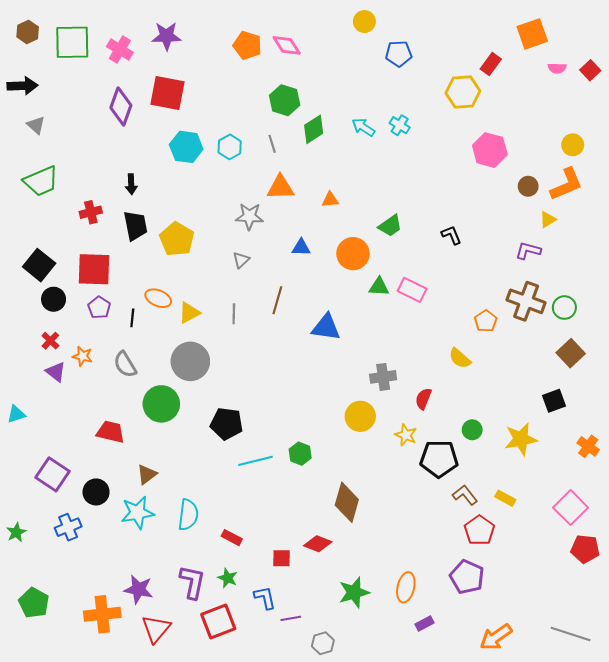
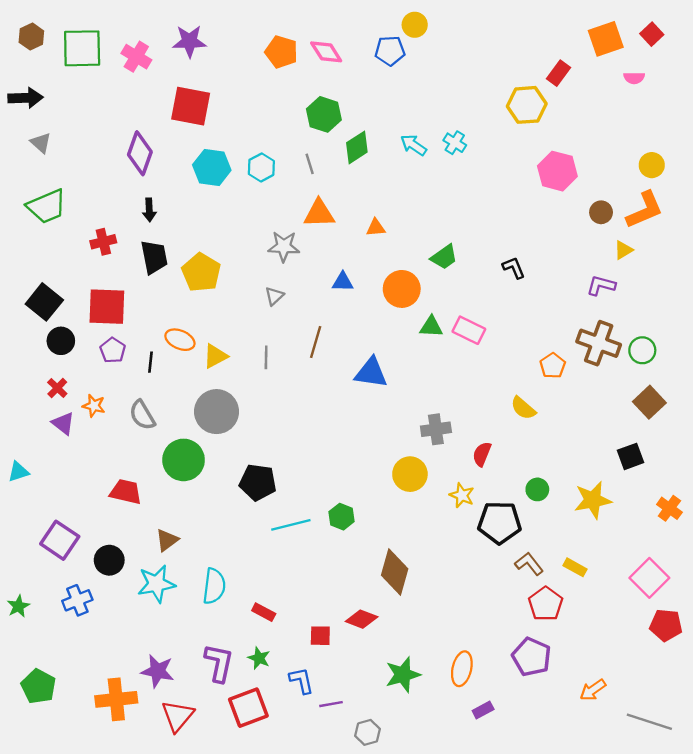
blue pentagon: (399, 54) -> (390, 51), moved
red square: (590, 70) -> (652, 34), moved
purple diamond: (121, 106) -> (140, 153), moved
orange arrow: (496, 637) -> (593, 690), moved, size x0.7

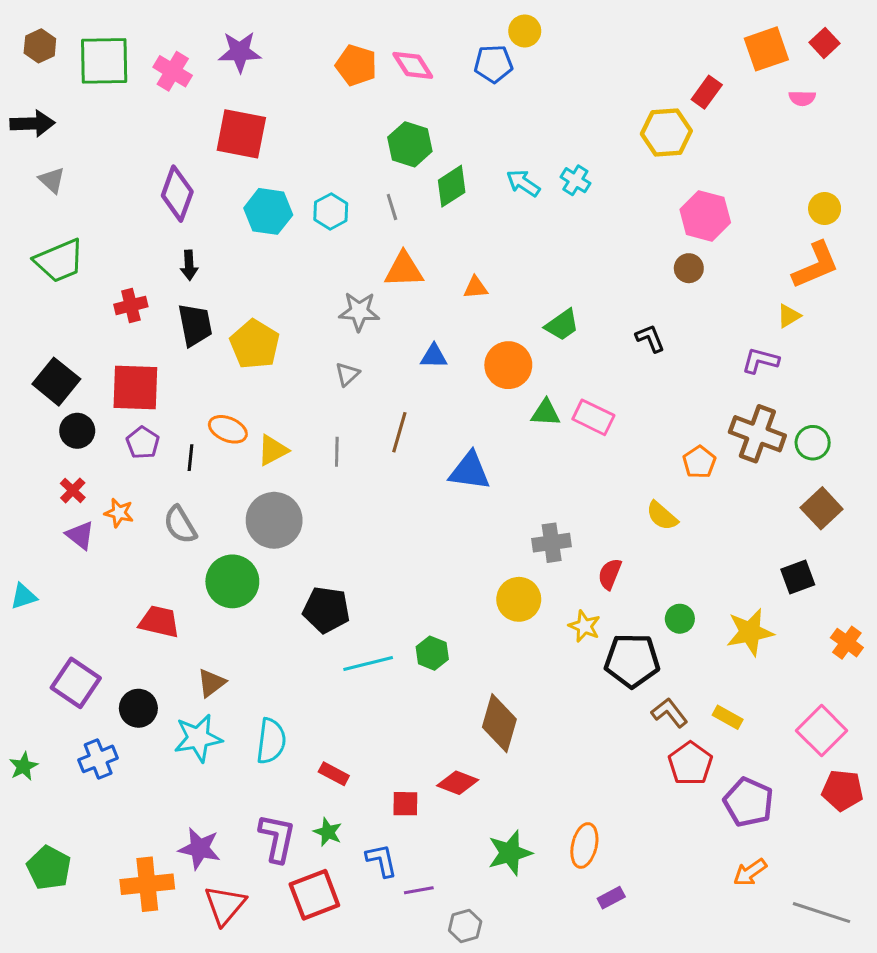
brown circle: (601, 212) -> (689, 268), moved
purple pentagon: (531, 657) -> (748, 802), moved

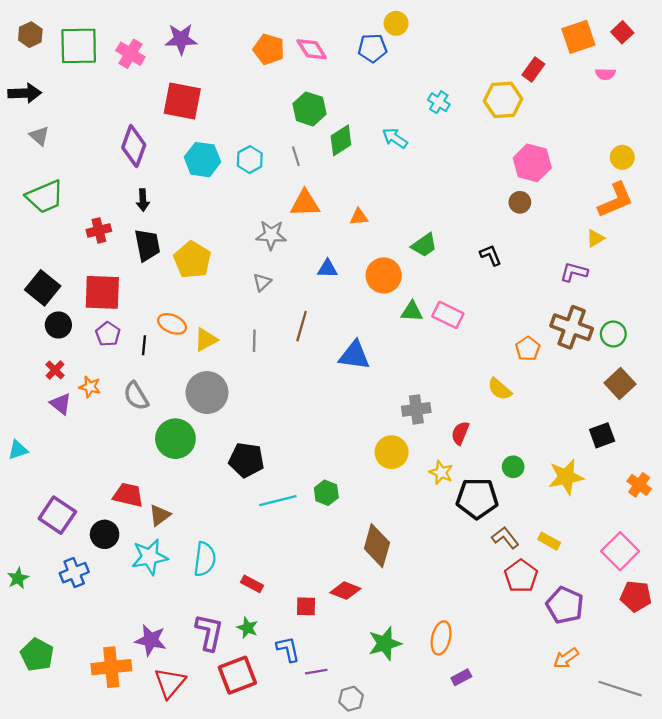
cyan cross: (575, 180) -> (439, 102), moved
red trapezoid: (159, 622) -> (128, 495), moved

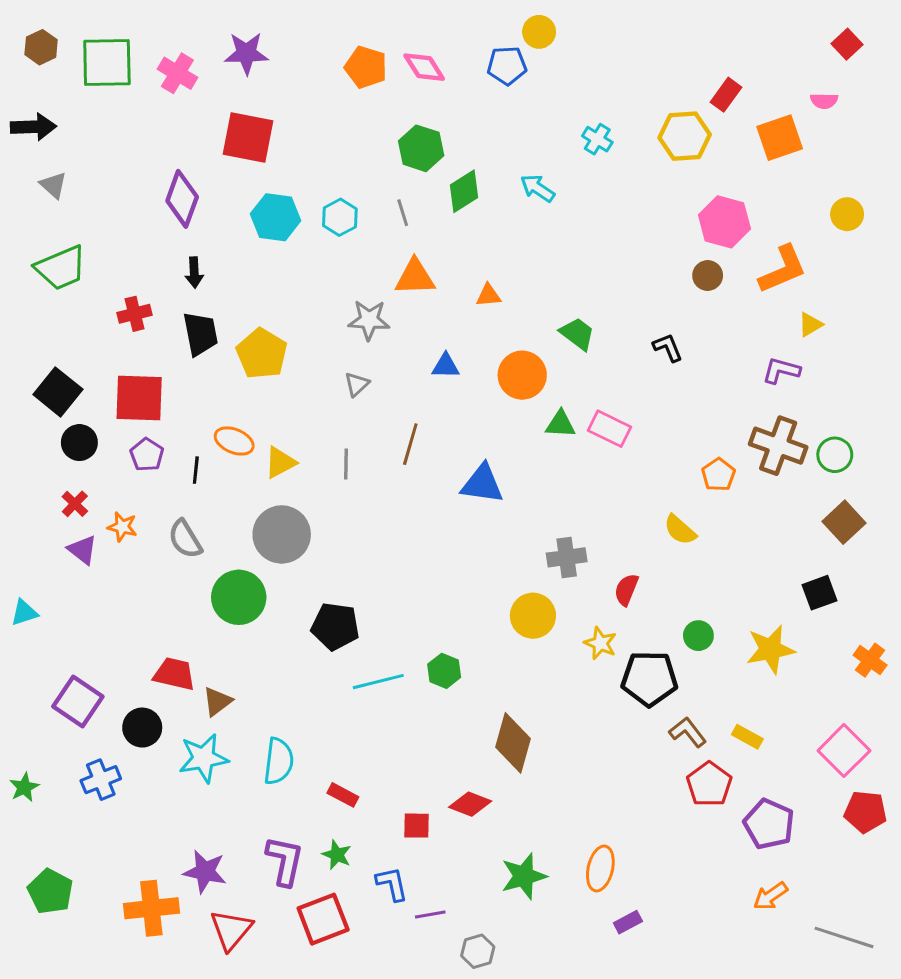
orange square: (578, 37) -> (780, 138), moved
orange L-shape: (616, 200) -> (783, 269), moved
green trapezoid: (424, 245) -> (577, 334), turned -108

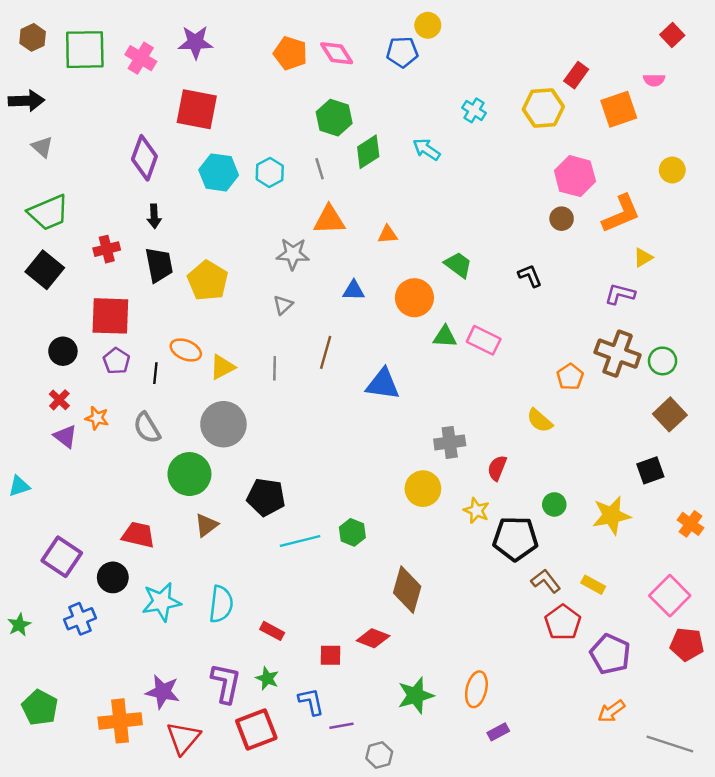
black square: (58, 392) -> (45, 270), moved
brown triangle: (217, 701) -> (206, 525), moved

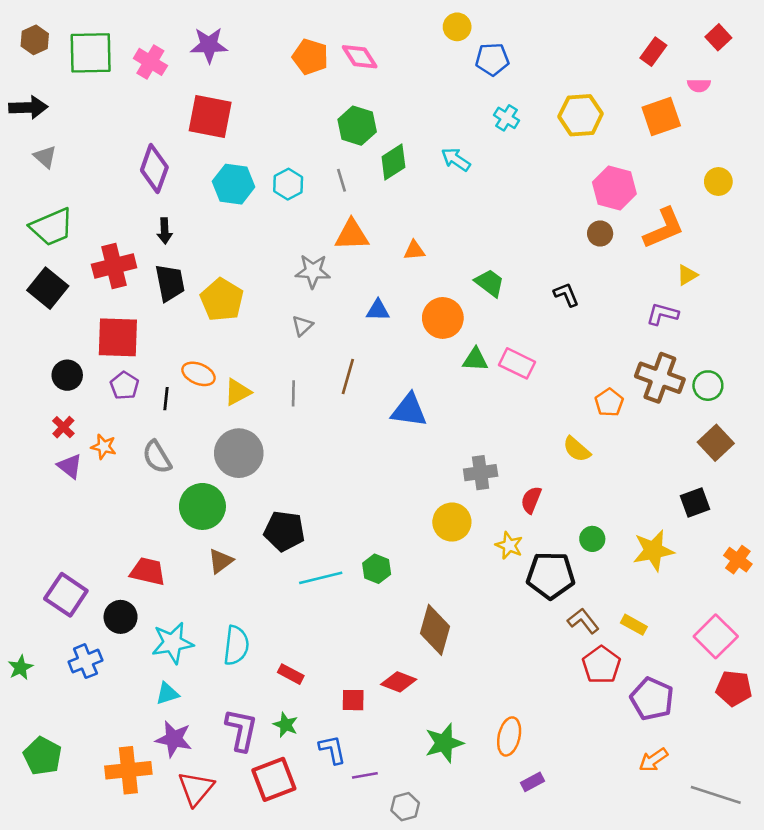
blue pentagon: (402, 52) -> (492, 59), moved
red rectangle: (576, 75) -> (653, 52), moved
red cross: (107, 249) -> (114, 266), size x1.5
cyan triangle: (19, 486) -> (167, 694), moved

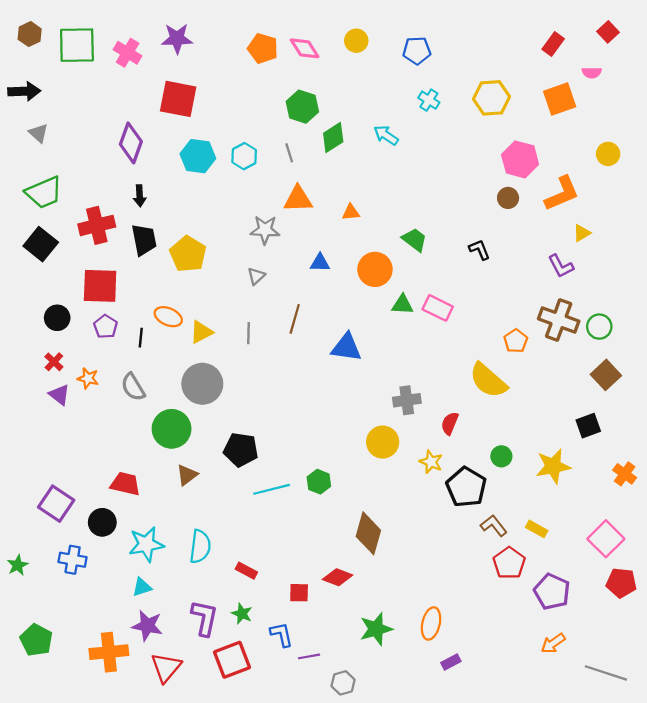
yellow circle: (457, 27) -> (356, 41), moved
purple L-shape: (662, 314) -> (561, 266), turned -132
yellow semicircle: (577, 449) -> (488, 380), size x1.6
black pentagon: (551, 575) -> (466, 487), turned 30
blue cross: (85, 661) -> (73, 560), turned 32

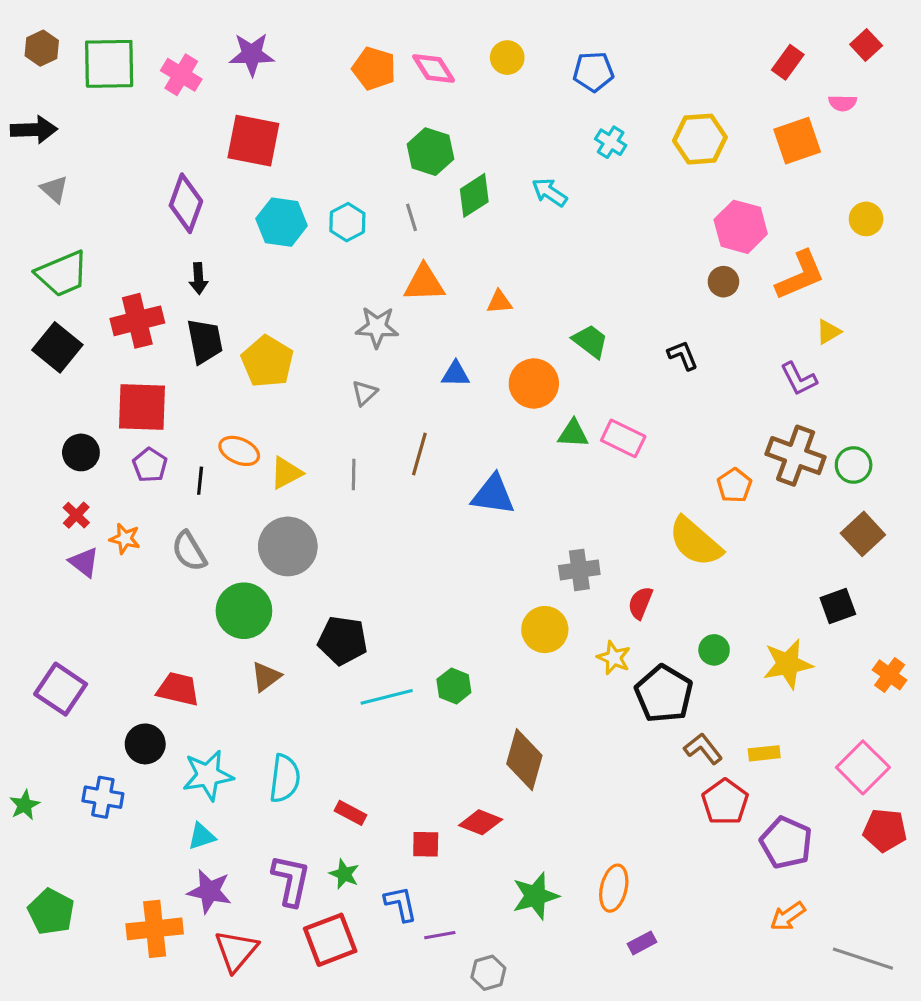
purple square: (56, 504) -> (61, 689), moved
yellow rectangle: (537, 529) -> (764, 753), turned -35

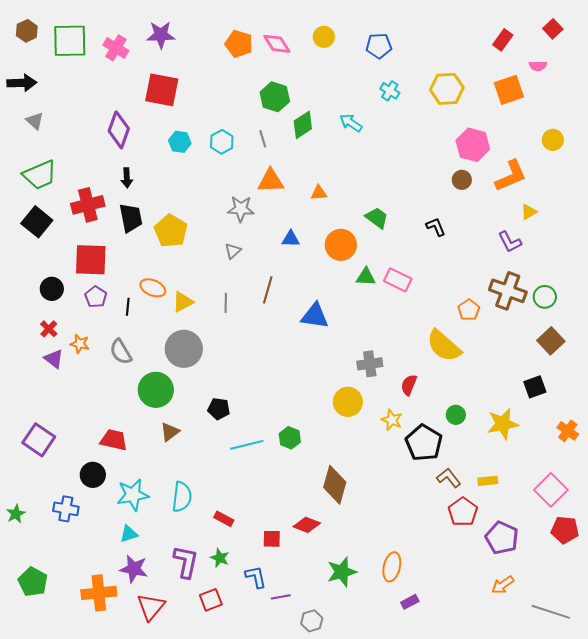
cyan hexagon: (282, 222) -> (180, 142), size x0.7
black pentagon: (343, 641) -> (219, 409), size x0.7
red square: (330, 940) -> (211, 600), size x0.7

